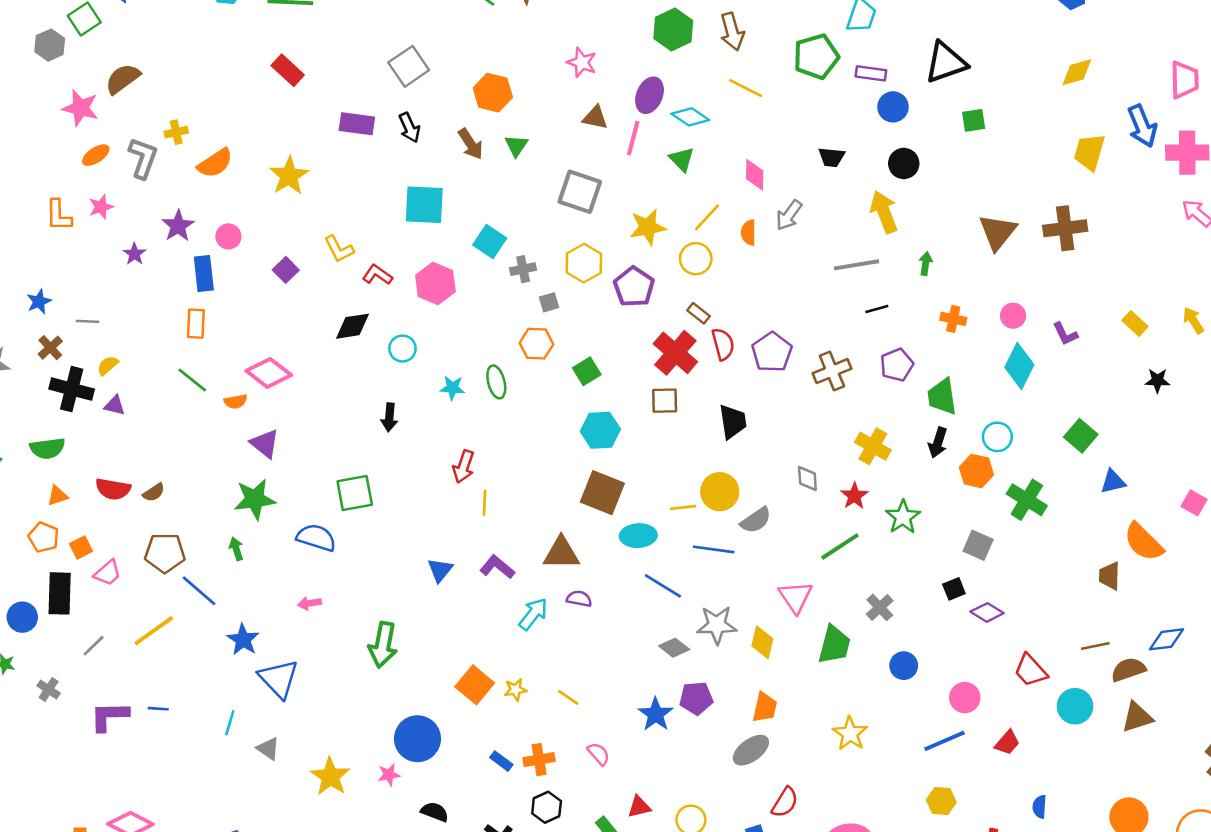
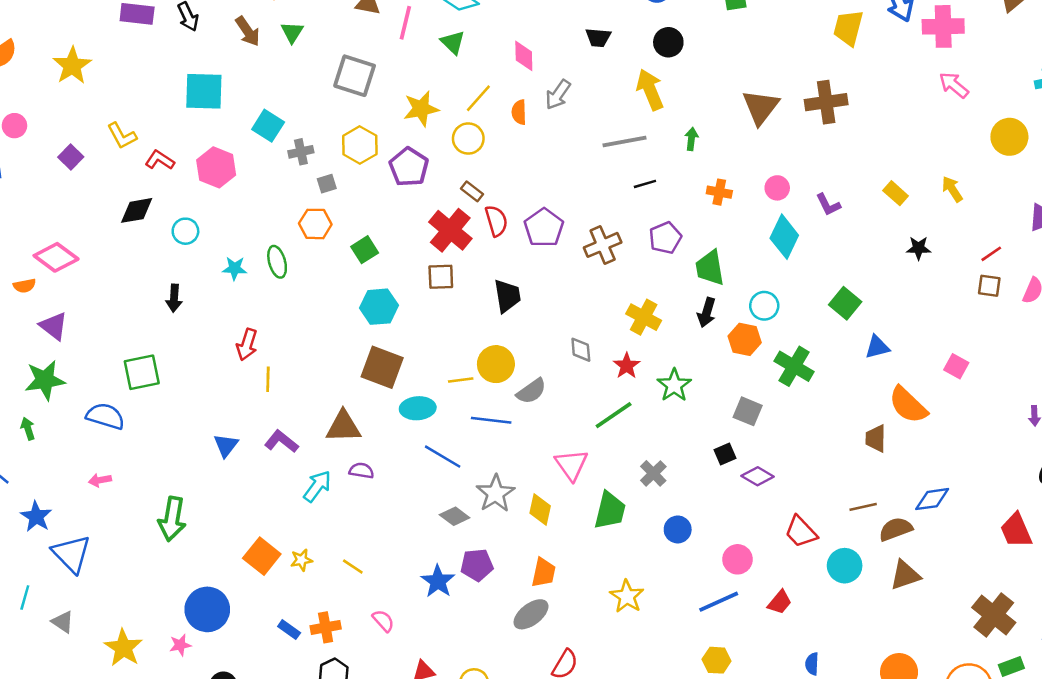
gray star: (717, 625) -> (495, 493), turned -30

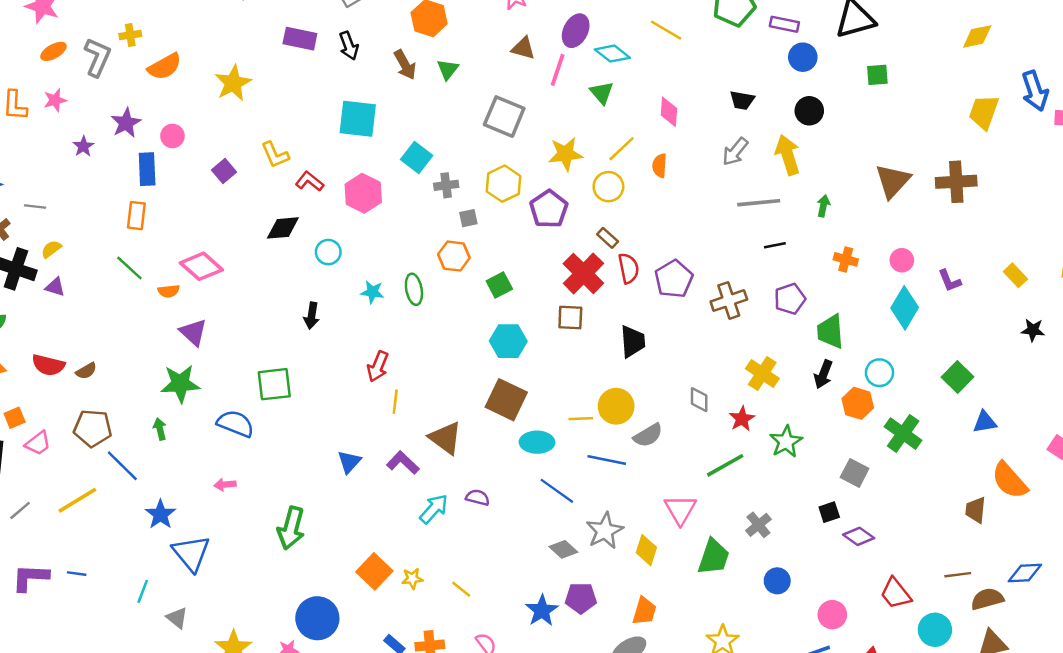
gray arrow: (558, 95) -> (735, 152), moved
brown triangle: (343, 427) -> (445, 438), moved, turned 33

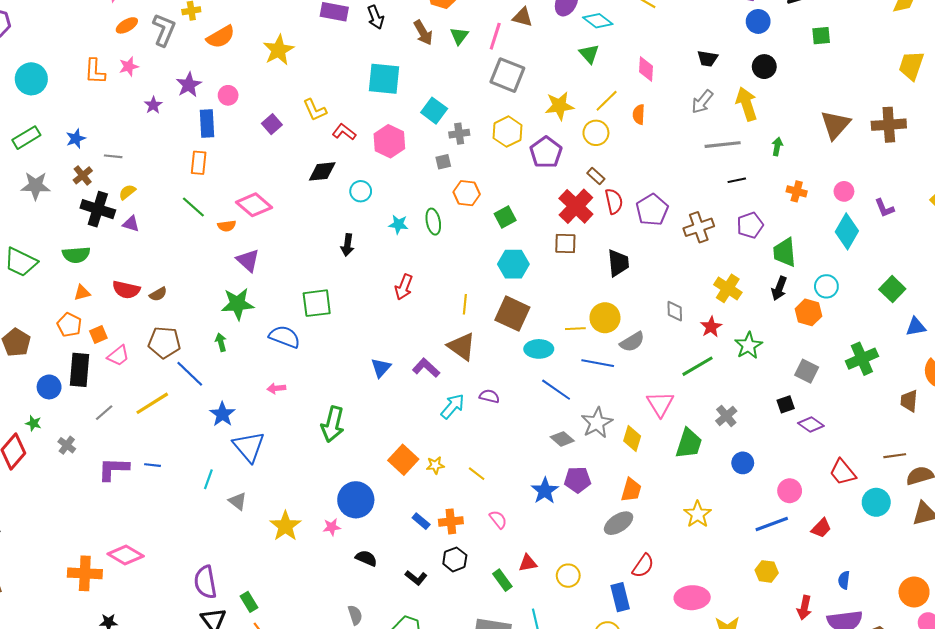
pink line: (558, 70) -> (495, 36), moved
gray square: (468, 218) -> (443, 162), moved
yellow line: (395, 402) -> (465, 304), moved
green cross: (903, 434) -> (862, 359), moved, turned 32

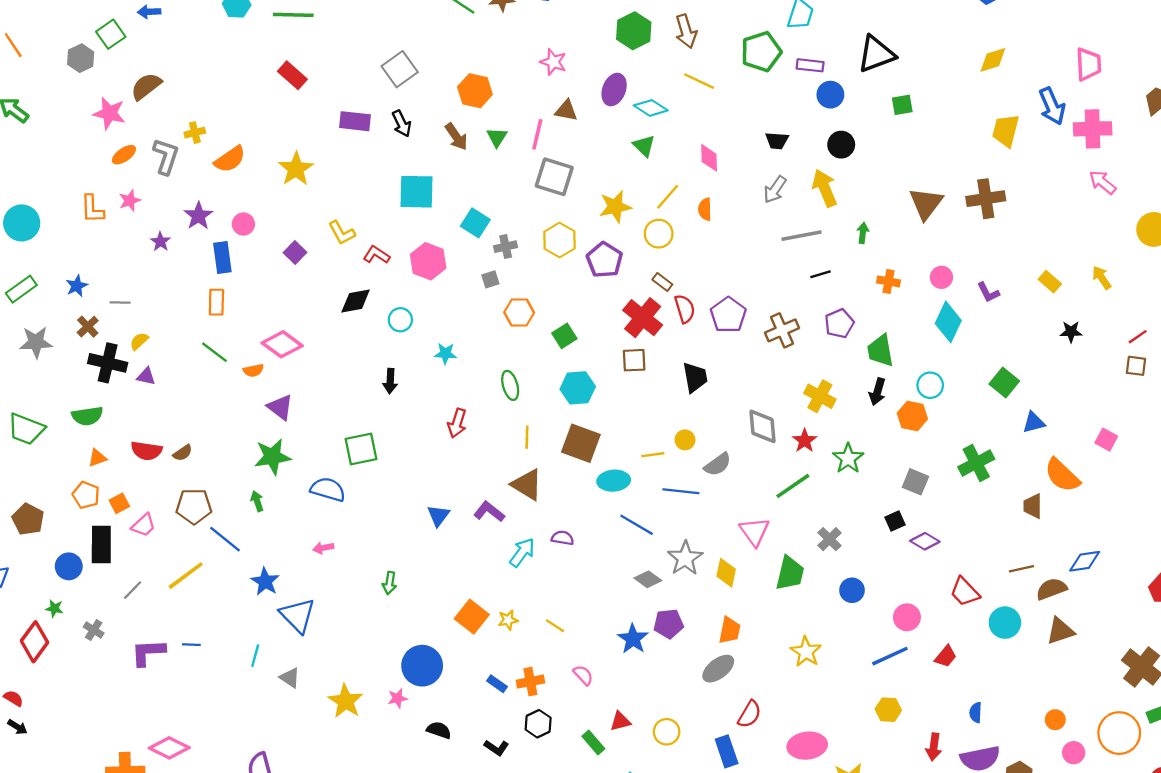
green ellipse: (433, 222) -> (510, 385), moved
gray diamond: (675, 311) -> (763, 426), size x1.5
yellow circle: (605, 318) -> (685, 440), size x0.6
green arrow: (333, 424) -> (389, 583), size x0.6
orange circle: (914, 592) -> (1055, 720), size x0.6

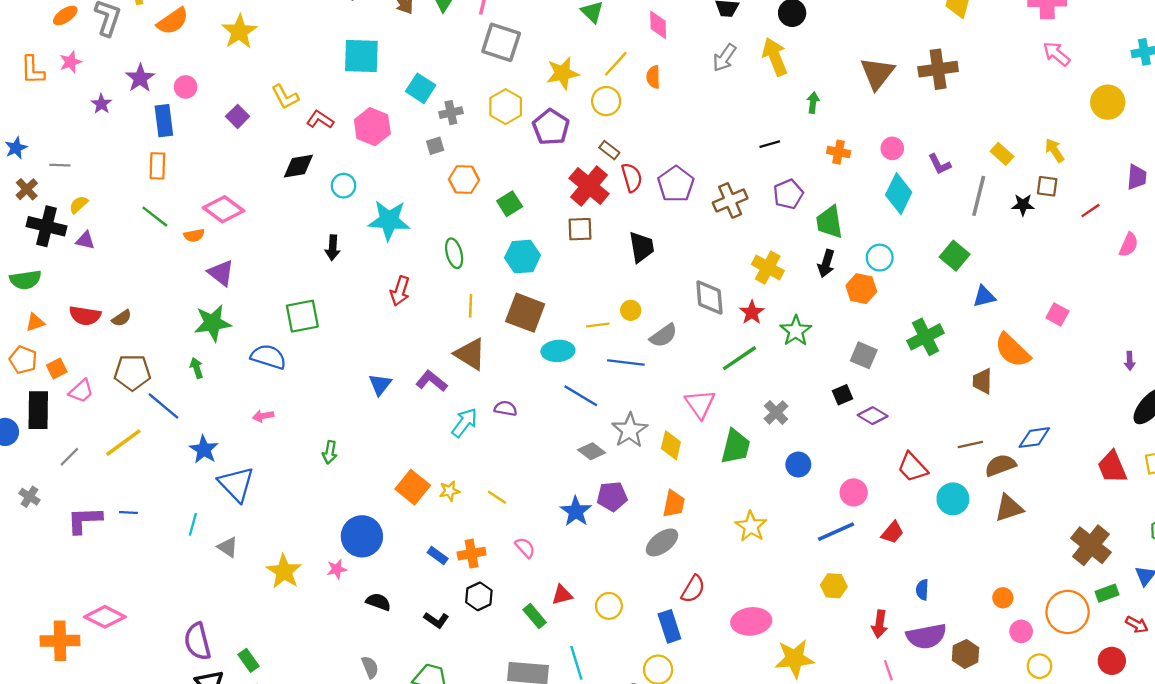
gray line: (802, 236) -> (979, 196), moved, turned -66
cyan star: (445, 354) -> (389, 220), size x1.8
brown square: (1136, 366) -> (1047, 186), moved

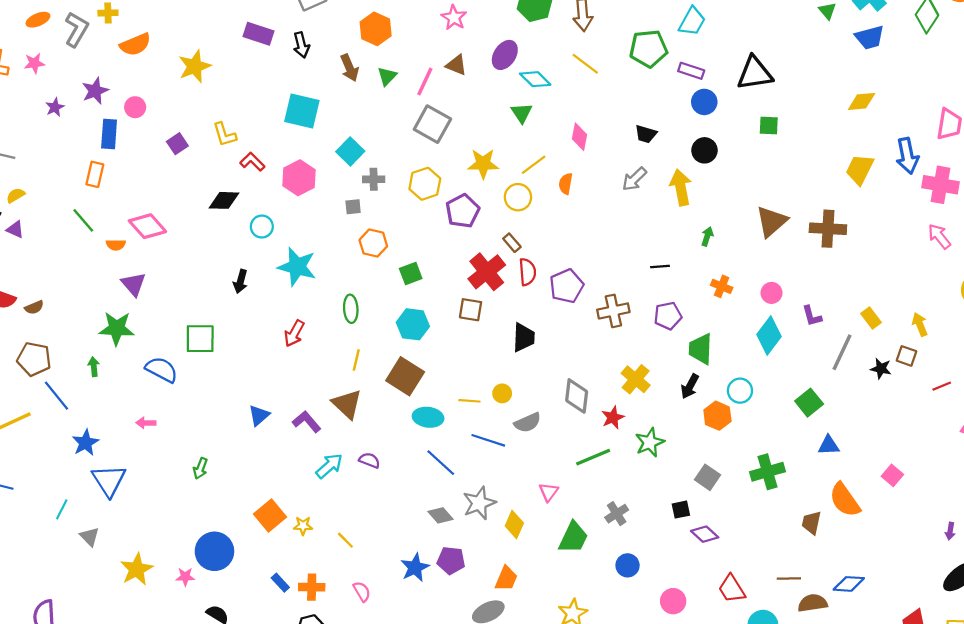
pink triangle: (700, 404) -> (549, 492), size x0.7

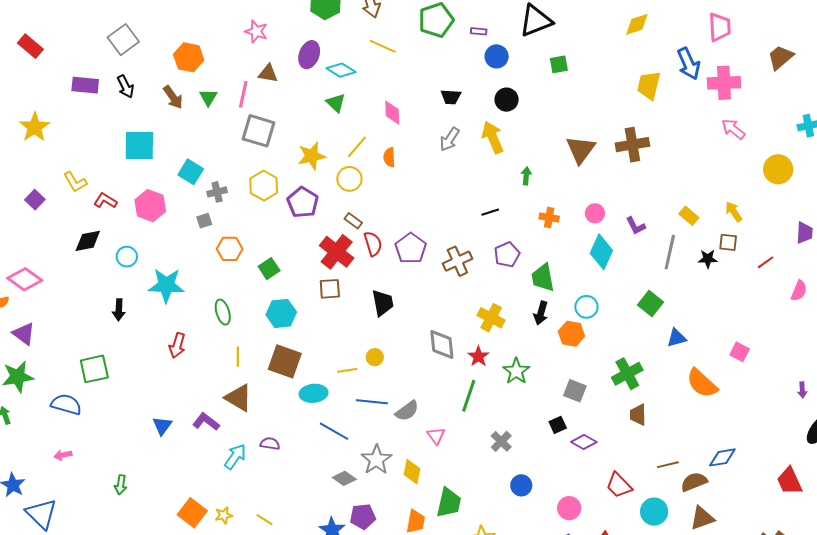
purple rectangle: (691, 71) -> (479, 31), size x0.7
gray semicircle: (528, 423) -> (407, 411), moved
green line: (593, 457) -> (469, 396), turned -36
brown trapezoid: (811, 523) -> (638, 415), moved
green trapezoid: (573, 538) -> (449, 503), moved

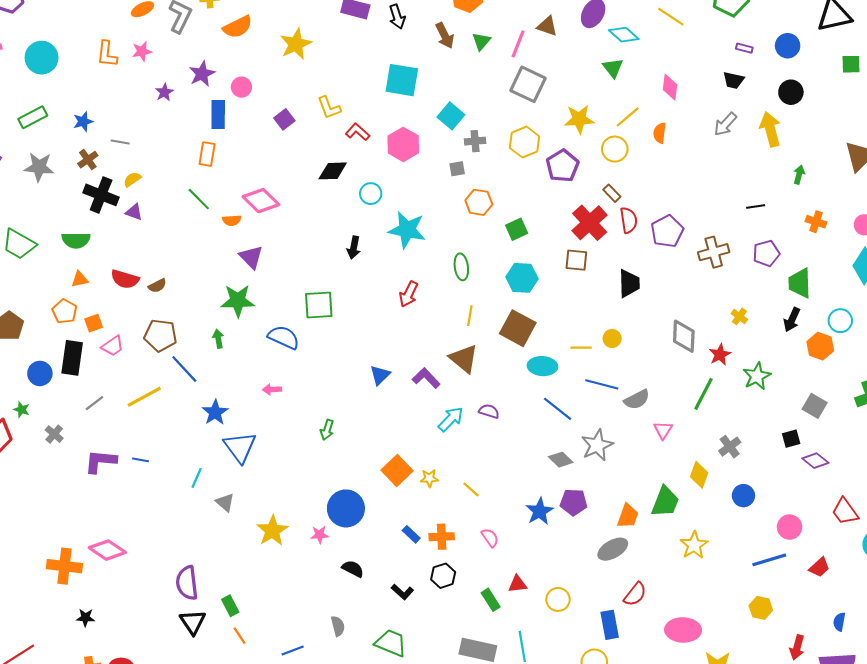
purple rectangle: (479, 31) -> (744, 48), moved
yellow cross: (491, 318) -> (739, 316), size x0.6
yellow diamond: (412, 472) -> (699, 475), moved

